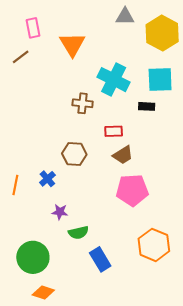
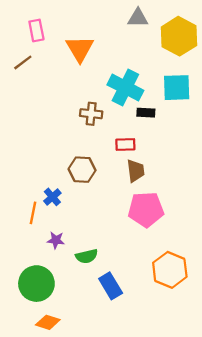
black rectangle: (147, 106) -> (146, 113), moved
brown trapezoid: (123, 155) -> (136, 171), turned -65
orange line: (15, 185) -> (33, 213), moved
purple star: (60, 212) -> (56, 240), moved

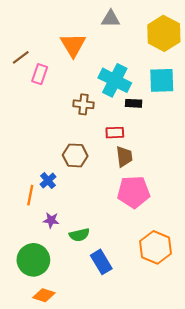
gray triangle: (138, 18) -> (111, 19), moved
pink rectangle: (36, 31) -> (40, 74), moved, turned 30

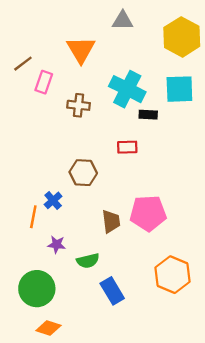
brown cross: (83, 104) -> (79, 105), moved
brown trapezoid: (124, 157) -> (111, 221), moved

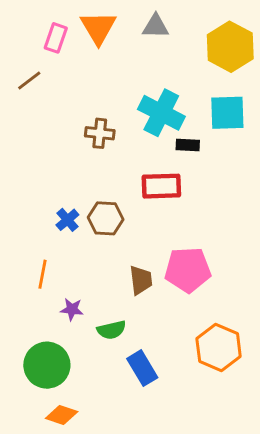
orange triangle: (81, 50) -> (98, 28), moved
pink rectangle: (44, 82) -> (56, 38), moved
red rectangle: (127, 147) -> (161, 186), size x1.5
blue cross: (53, 200) -> (67, 220), moved

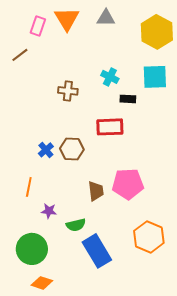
cyan cross: (161, 113) -> (110, 77), size x0.6
blue rectangle: (142, 368) -> (97, 251), size x1.4

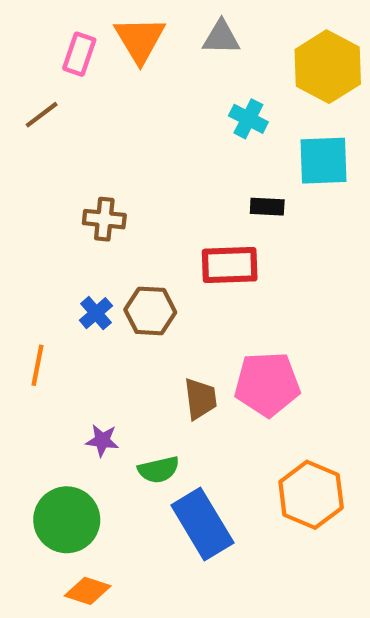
cyan cross: (110, 77) -> (248, 119), moved
brown cross: (68, 91) -> (104, 219), moved
orange line: (29, 187) -> (37, 365), moved

